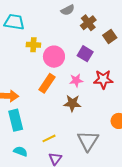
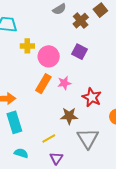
brown square: (110, 37) -> (100, 10), moved
red star: (103, 79) -> (92, 97), moved, turned 30
pink star: (76, 80) -> (64, 83), moved
brown star: (72, 103) -> (69, 116), moved

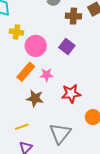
brown cross: (81, 21) -> (73, 16), turned 35
red star: (92, 97) -> (71, 94), turned 30
brown star: (69, 116) -> (35, 98), moved

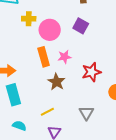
orange rectangle: (26, 72) -> (44, 57), turned -48
brown star: (35, 98) -> (56, 82), turned 30
gray triangle: (60, 133) -> (86, 113), size x0.7

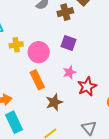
pink star: (65, 57) -> (69, 72), moved
brown star: (56, 82) -> (54, 102), turned 30

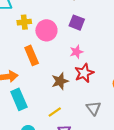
orange rectangle: (37, 80) -> (32, 55), moved
red star: (87, 87) -> (84, 73), moved

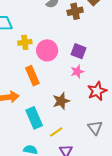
purple square: (77, 23) -> (78, 51), moved
red star: (84, 73) -> (97, 91), moved
cyan rectangle: (19, 99) -> (34, 118), moved

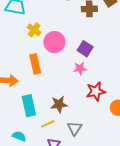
yellow cross: (25, 42) -> (34, 30), turned 32
brown star: (61, 101) -> (59, 104), moved
gray triangle: (95, 128) -> (75, 128), moved

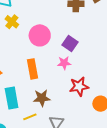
yellow cross: (34, 30) -> (12, 22), moved
orange rectangle: (35, 64) -> (32, 69), moved

